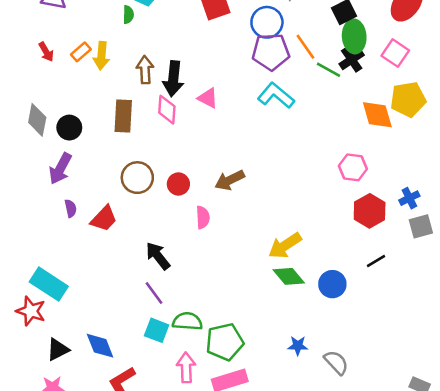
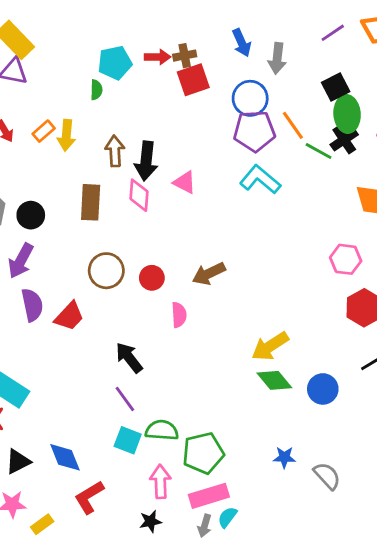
purple semicircle: (71, 208) -> (32, 305), size x1.6

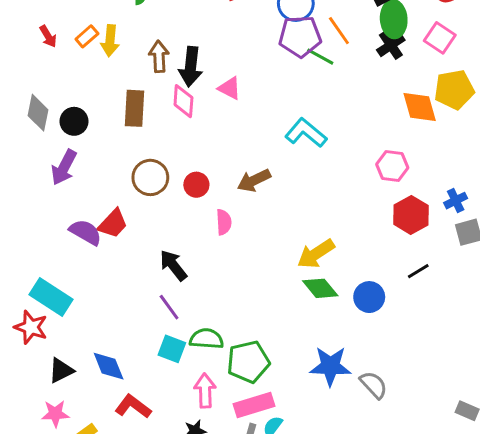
green line: (319, 151) -> (320, 57), moved
cyan L-shape: (260, 180) -> (306, 133), moved
purple semicircle: (32, 305) -> (86, 232), moved, turned -48
blue star: (284, 457) -> (330, 366), size x1.8
red L-shape: (89, 497) -> (133, 406), turned 68

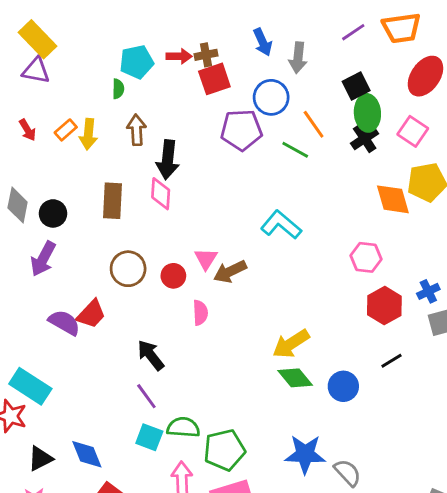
purple pentagon: (300, 36) -> (241, 130), moved
brown arrow: (159, 57) -> (137, 130), moved
pink triangle: (230, 88) -> (206, 259), moved, turned 35

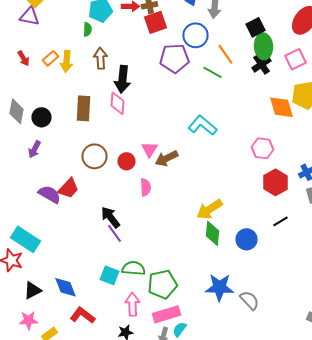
pink square: (413, 131) -> (296, 59), turned 30
purple arrow: (43, 259) -> (34, 149), size x0.7
green diamond: (295, 378) -> (212, 233), turned 45
purple line: (146, 396) -> (114, 233), moved

